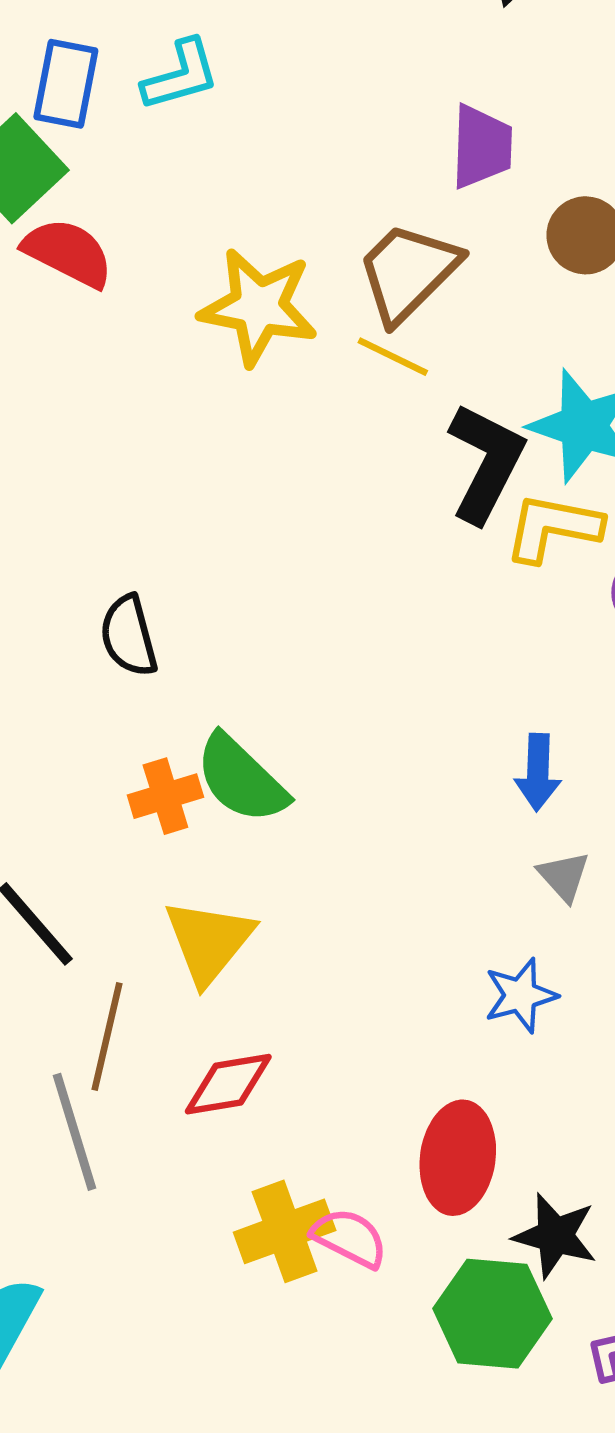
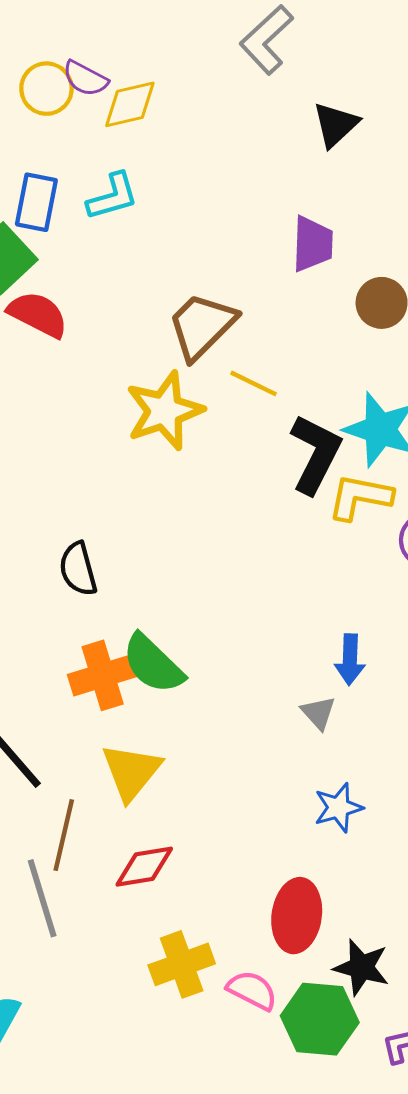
brown trapezoid: (408, 272) -> (202, 326), moved
yellow star: (259, 307) -> (164, 411), moved, turned -30
orange cross: (165, 796) -> (103, 675), size x1.4
gray triangle: (564, 876) -> (318, 713), moved
pink semicircle: (350, 1238) -> (252, 990), moved

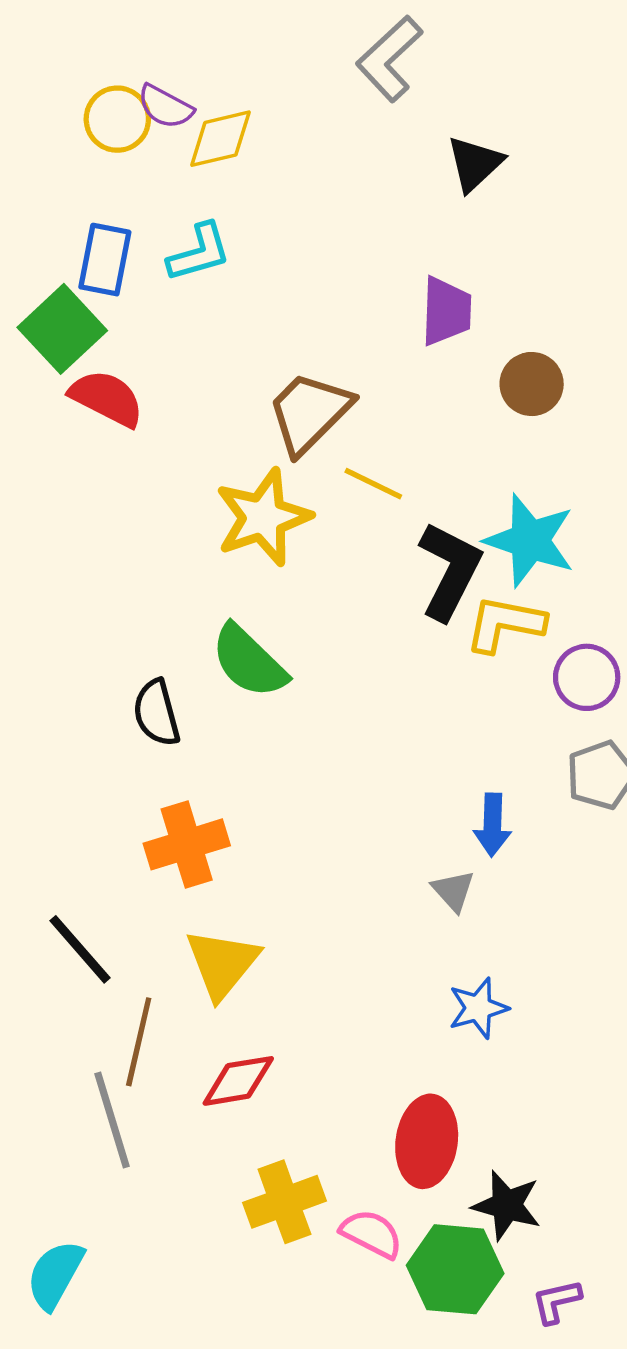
green semicircle: (153, 664) -> (249, 661), moved

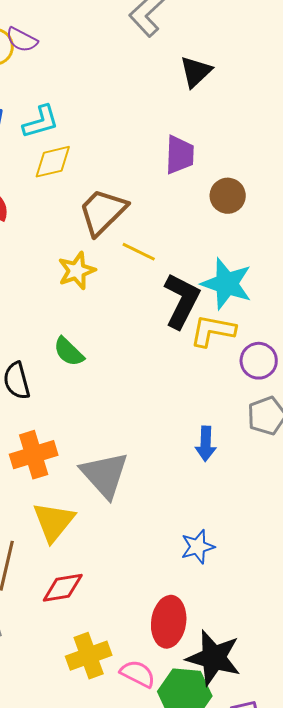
yellow diamond: (220, 139) -> (53, 162), moved
yellow star: (263, 517) -> (77, 271), size x0.7
green semicircle: (249, 661) -> (69, 352), size x0.7
gray triangle: (453, 891) -> (105, 475), moved, size x2.0
black star: (507, 1205) -> (214, 658), size x1.4

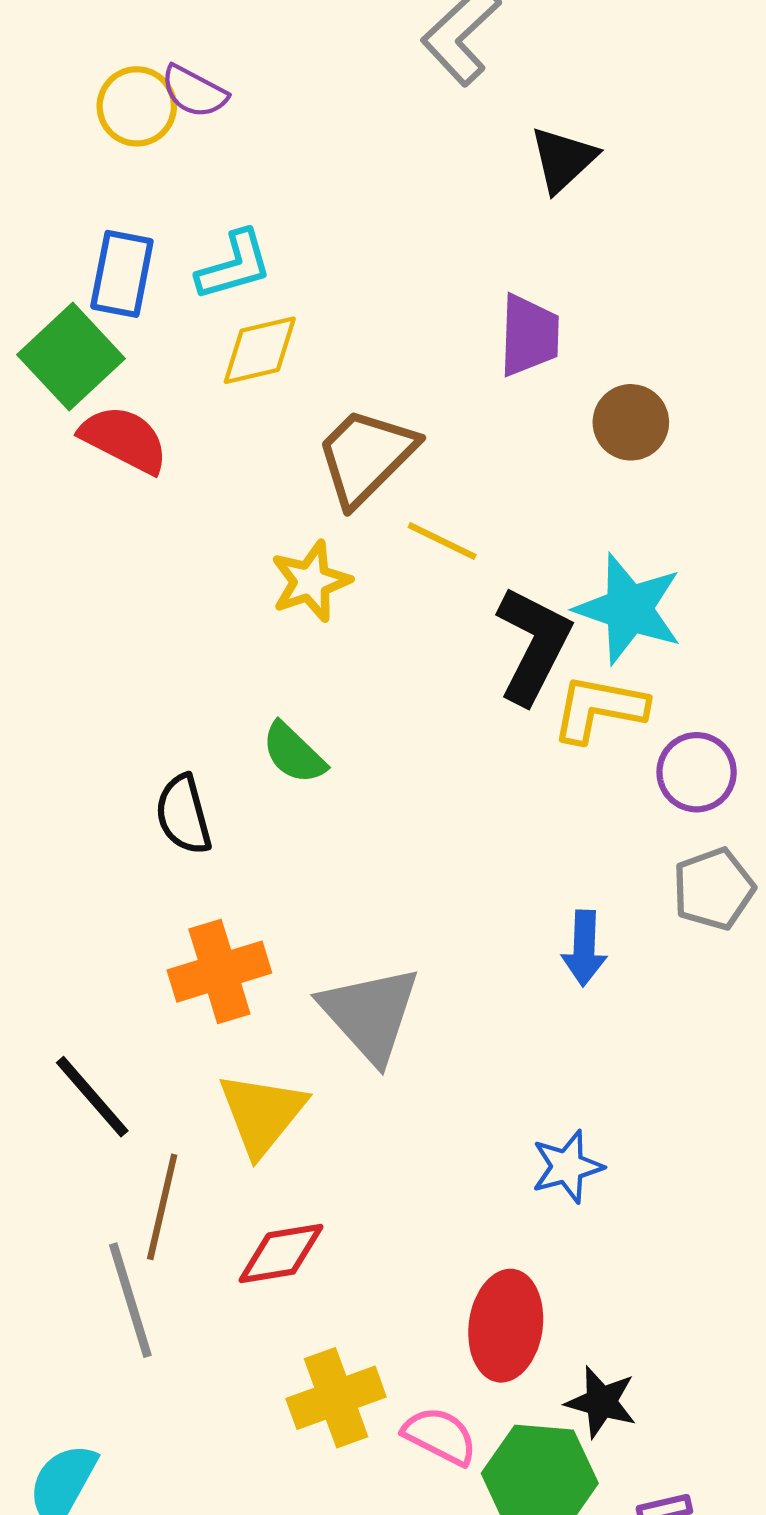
black star: (214, 658) -> (601, 1402), size x0.6

